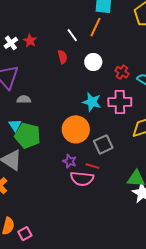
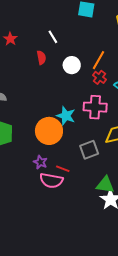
orange line: (96, 27) -> (98, 60), moved
cyan star: (92, 102) -> (66, 116), moved
gray square: (103, 144) -> (89, 150), moved

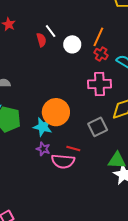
white line: (53, 37) -> (51, 31), moved
cyan star: (66, 116) -> (43, 127), moved
purple star: (40, 162) -> (43, 149), moved

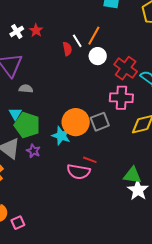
orange line: (98, 37) -> (94, 36), moved
red cross: (101, 54) -> (126, 68), size x1.6
gray square: (98, 127) -> (100, 122), moved
purple star: (43, 149) -> (33, 151), moved

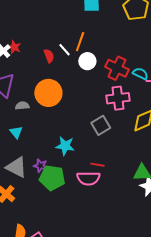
red star: (36, 30) -> (14, 47), moved
red semicircle: (67, 49) -> (49, 56), moved
orange circle: (76, 122) -> (48, 93), moved
green pentagon: (27, 125) -> (52, 178), moved

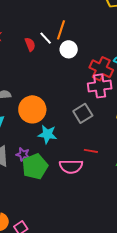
red cross: (117, 68) -> (101, 69), moved
orange circle: (48, 93) -> (32, 109), moved
red line: (97, 165) -> (91, 151), moved
green pentagon: (52, 178) -> (35, 166), turned -30

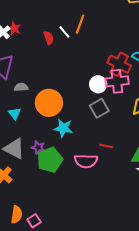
white circle: (69, 49) -> (98, 84), moved

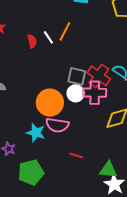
orange circle: (49, 103) -> (50, 103), moved
gray square: (99, 108) -> (77, 76), moved, turned 36
green pentagon: (50, 160) -> (31, 172), moved
pink semicircle: (86, 161) -> (57, 125), moved

